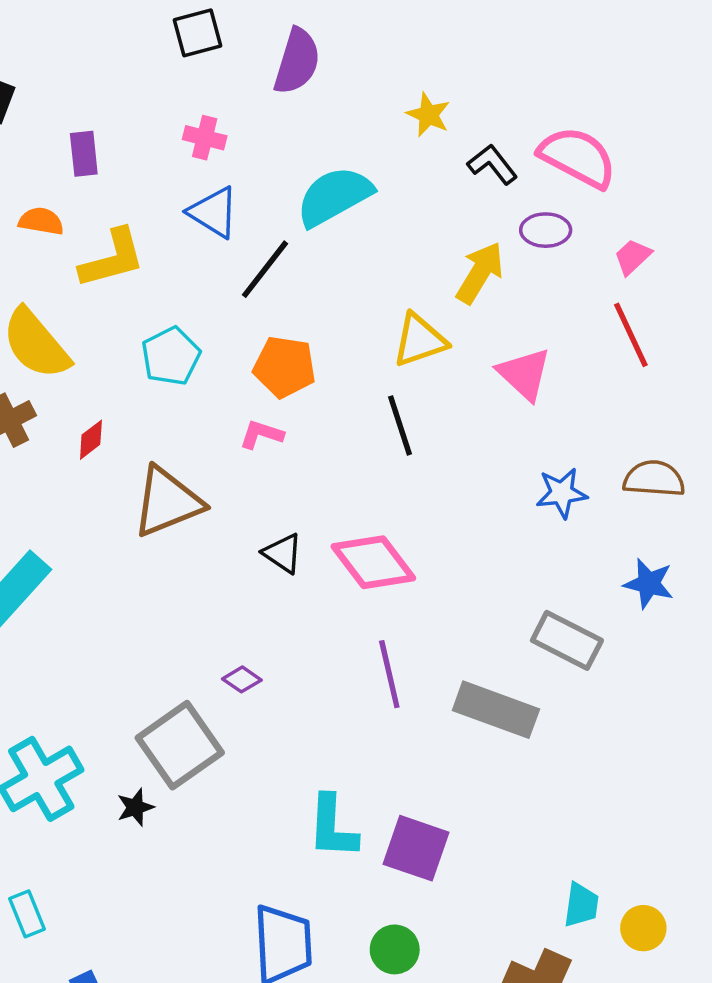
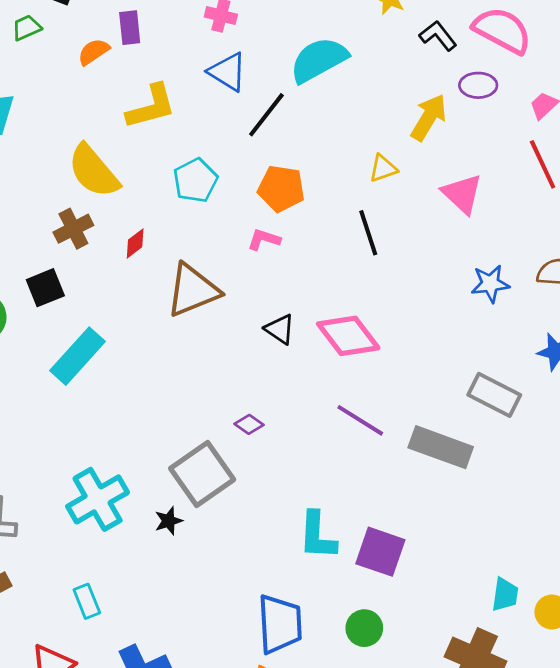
orange semicircle: (41, 221) -> (94, 52), moved, turned -44
yellow triangle: (420, 340) -> (383, 168), size x0.7
purple line: (389, 674) -> (360, 420), turned -45

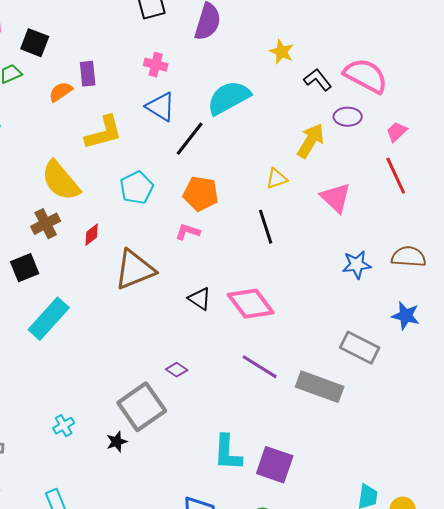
cyan cross: (98, 499) -> (64, 426), size x0.5

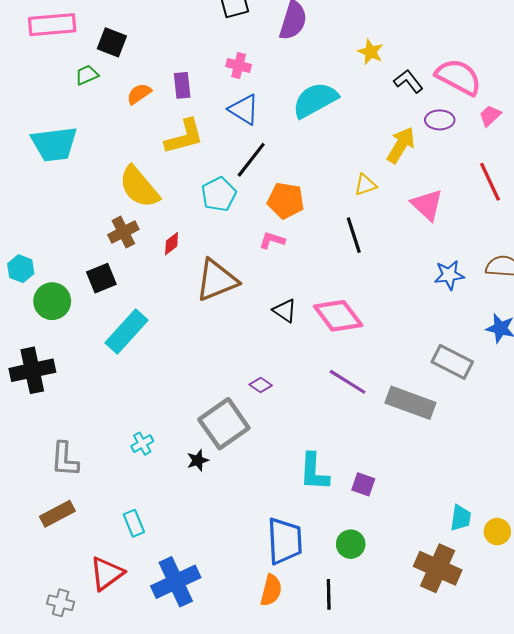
purple rectangle: (88, 74) -> (182, 85), moved
pink trapezoid: (397, 132) -> (490, 116), moved
black line: (190, 139) -> (251, 160), moved
purple square: (275, 465) -> (363, 484), size x0.6

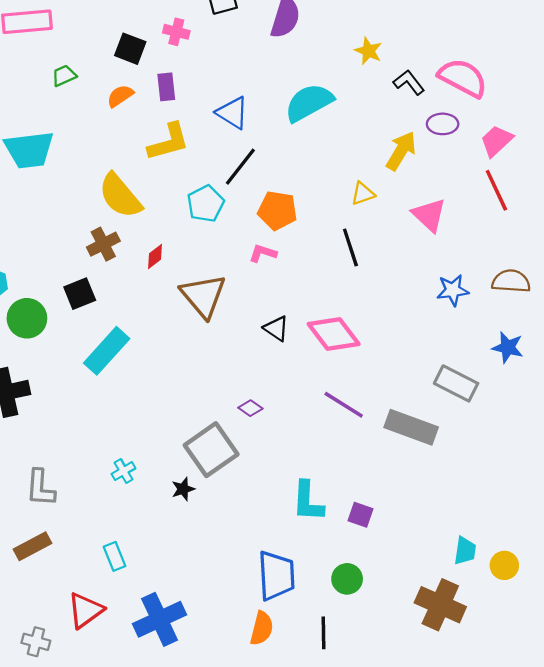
black square: (112, 42) -> (130, 49), moved
pink cross: (239, 65) -> (176, 32), moved
pink trapezoid: (490, 116) -> (496, 141), moved, size x1.4
brown triangle: (217, 280) -> (203, 296), turned -48

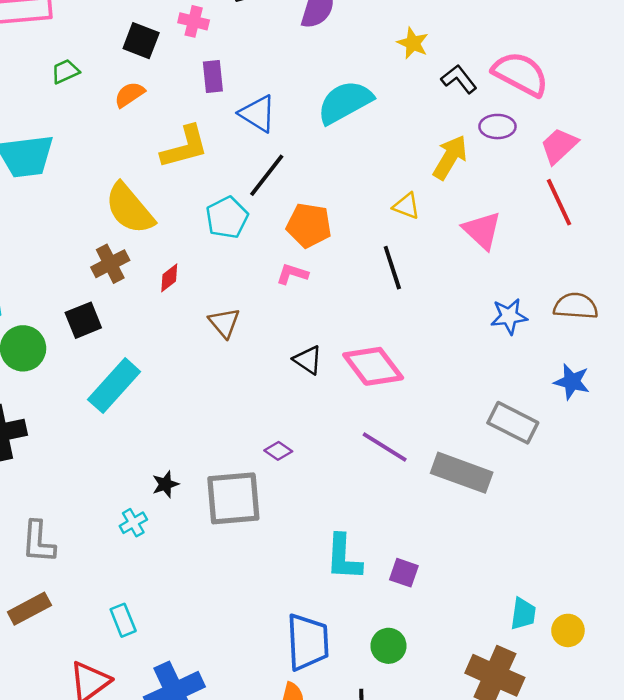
purple rectangle: (166, 87) -> (213, 77), moved
yellow triangle: (363, 194) -> (406, 206), turned 40
brown triangle: (203, 296) -> (224, 323), size x0.6
gray square: (211, 450) -> (233, 498), turned 30
black star: (183, 489) -> (165, 484), moved

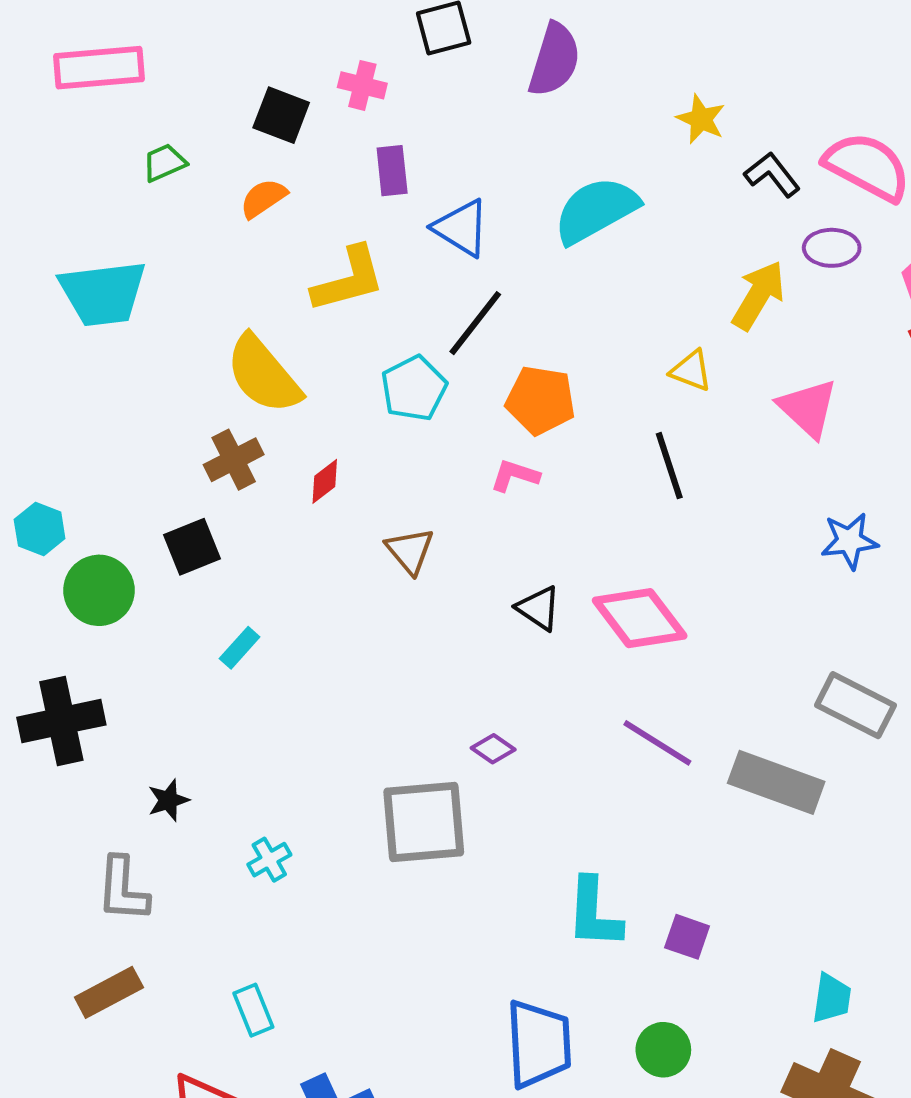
cyan rectangle: (114, 386) -> (240, 648), size x0.5
black star: (165, 484) -> (168, 800), moved
cyan trapezoid: (523, 614) -> (832, 998), moved

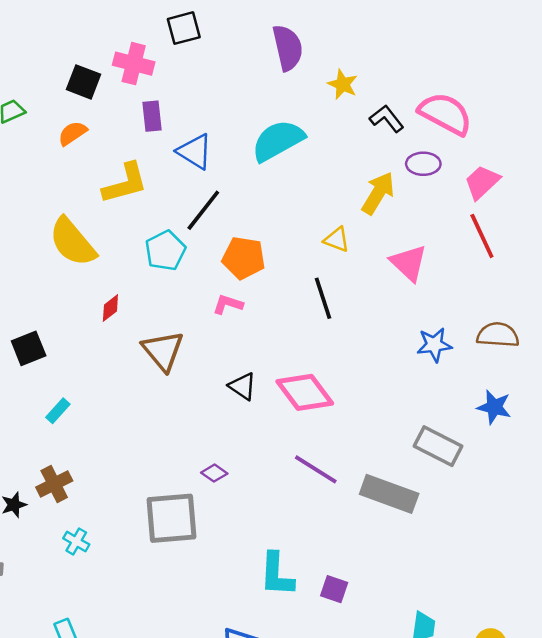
purple semicircle: (554, 60) -> (288, 48), moved, turned -30
pink cross: (362, 85) -> (134, 64), size x1.4
brown cross: (234, 460) -> (54, 484), moved
brown triangle: (410, 551) -> (163, 351), size x1.4
cyan cross: (269, 860) -> (76, 541), turned -30

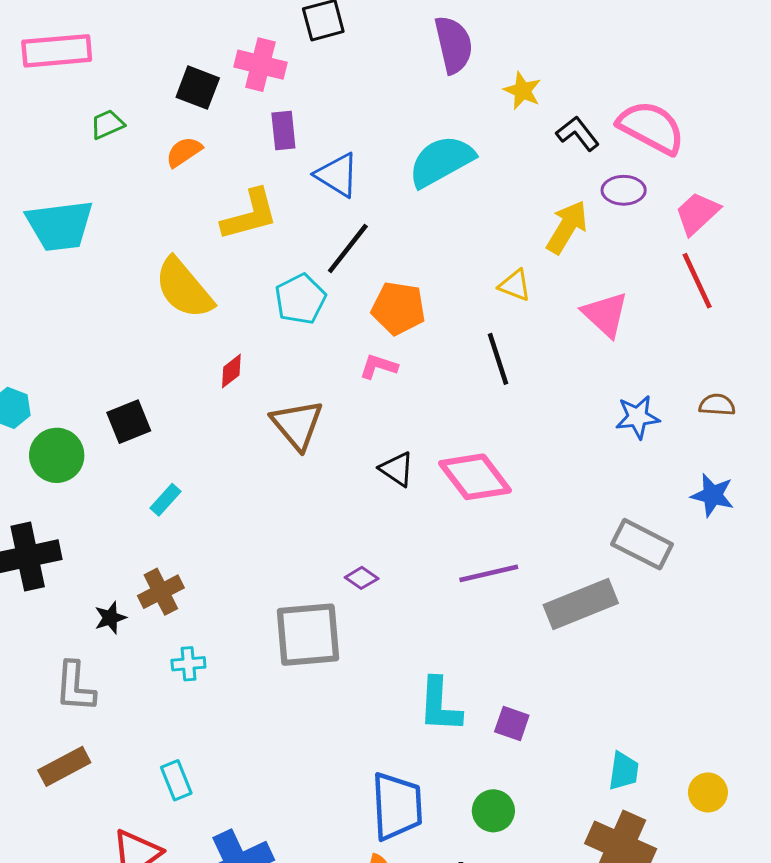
brown semicircle: (498, 335) -> (717, 405), size x0.7
purple line: (316, 469) -> (489, 573), turned -45
gray rectangle: (389, 494) -> (581, 604), turned -42
cyan cross: (76, 541) -> (188, 664), turned -35

